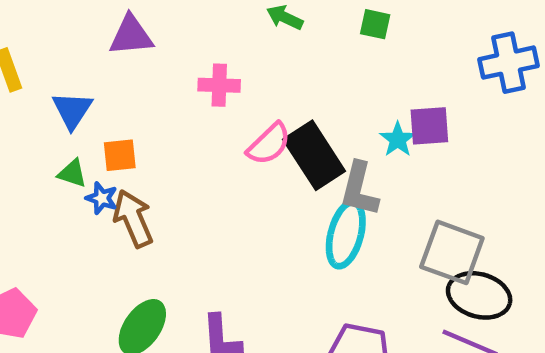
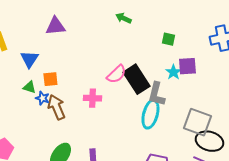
green square: (375, 24) -> (168, 39), moved
pink cross: (219, 85) -> (92, 98), moved

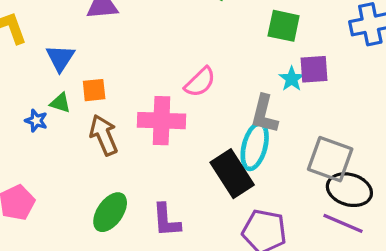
green square: (168, 39) -> (284, 26), size x1.5
black rectangle: (136, 79) -> (232, 174), moved
blue star: (42, 98) -> (36, 121), moved
pink cross: (92, 98) -> (161, 121), size x1.6

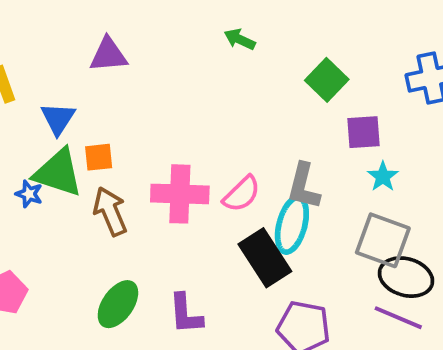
green square: (284, 26) -> (327, 80), turned 32
cyan star: (292, 79) -> (383, 177), moved
pink semicircle: (200, 82) -> (242, 194), moved
green triangle: (60, 103) -> (58, 173), size x2.0

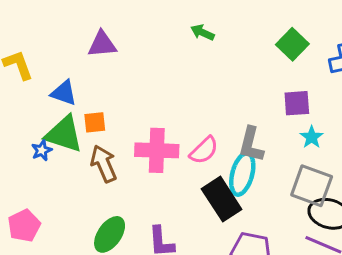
green square: (327, 80) -> (292, 44), moved
blue triangle: (58, 119) -> (64, 93), turned -44
blue star: (29, 194) -> (42, 150), turned 30

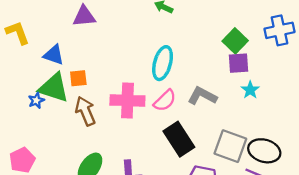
green square: (292, 44) -> (235, 41), moved
gray L-shape: (251, 145) -> (202, 96), turned 104
cyan ellipse: (242, 174) -> (163, 63), moved
gray square: (312, 186) -> (230, 146), moved

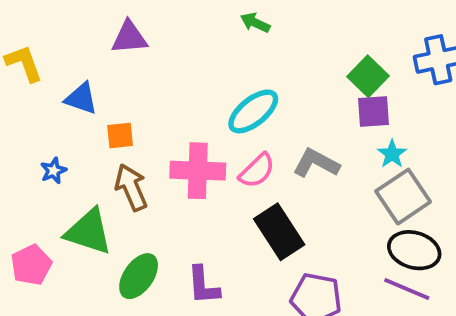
cyan ellipse: (163, 63) -> (253, 111), turned 36
green triangle: (54, 88) -> (89, 232), moved
gray square: (230, 146) -> (403, 197), moved, turned 36

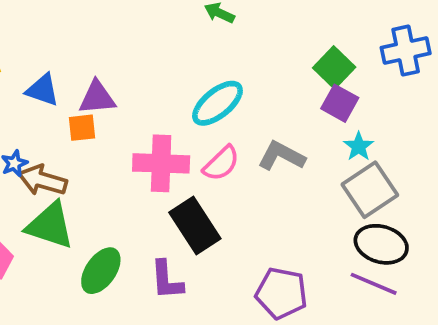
purple triangle: (129, 37) -> (97, 98), moved
purple square: (374, 111) -> (340, 103), turned 33
brown arrow: (131, 187) -> (43, 180), moved, turned -51
black rectangle: (279, 232) -> (195, 225), moved

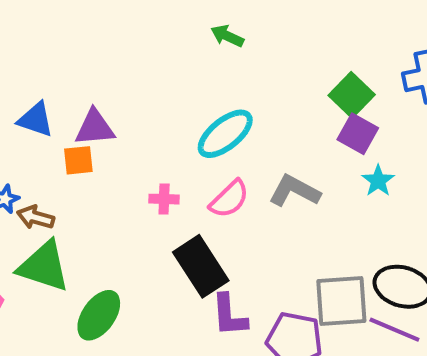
pink cross: (161, 163) -> (164, 199), size x0.5
brown arrow: (43, 180) -> (36, 217), size x0.7
gray square: (370, 190) -> (341, 301), moved, turned 30
purple L-shape: (167, 280) -> (229, 315), moved

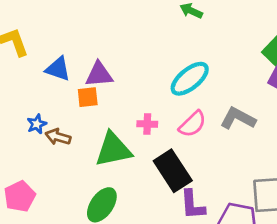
green triangle: (44, 266) -> (113, 150), moved, turned -30

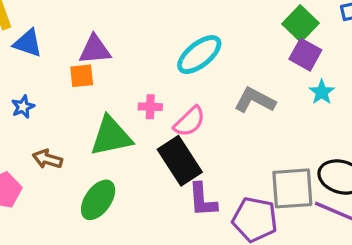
blue triangle: (58, 69) -> (28, 43), moved
pink semicircle: (193, 124) -> (189, 121), moved
brown arrow: (58, 137) -> (47, 159), moved

